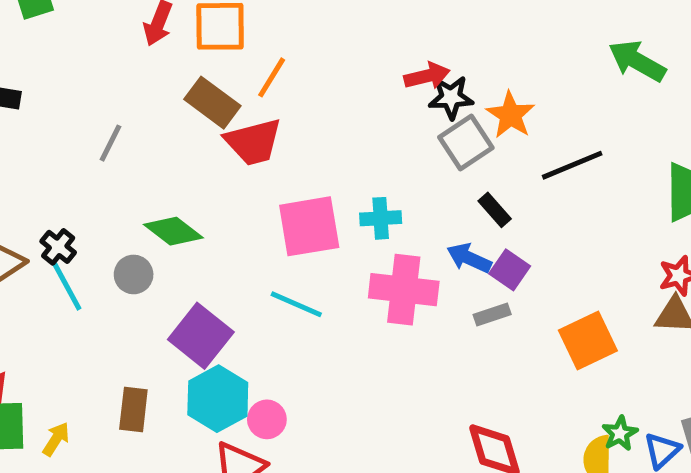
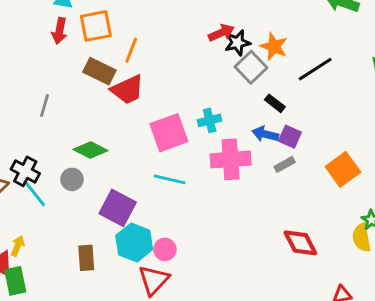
black cross: (58, 247) -> (25, 171), size x1.4
yellow arrow: (56, 439) -> (18, 246), moved

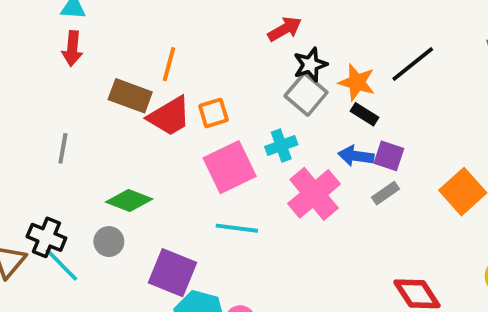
orange square: (96, 26) -> (213, 113), moved, size x0.7
black star: (237, 43) -> (310, 65), moved
orange star: (274, 46) -> (357, 82), moved
gray square: (251, 67) -> (306, 94), moved
pink cross: (231, 159) -> (314, 194), turned -30

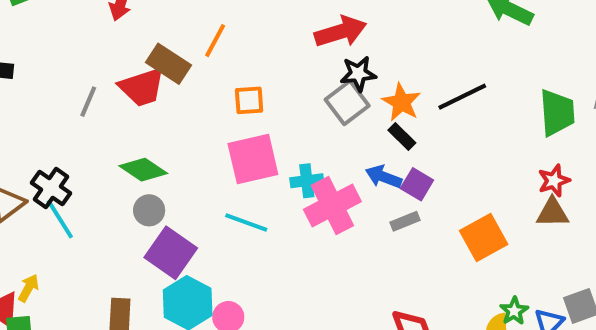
red arrow: (285, 29) -> (341, 32), size x1.4
red trapezoid: (169, 116) -> (142, 87), moved
cyan cross: (281, 146) -> (307, 181), moved
gray circle: (109, 242) -> (149, 210), moved

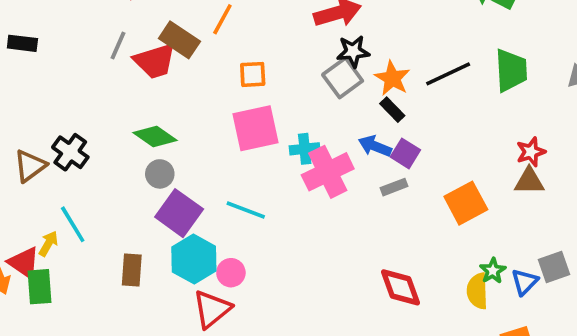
gray line: (88, 102) -> (118, 46), moved
green trapezoid: (557, 113) -> (511, 70), moved
cyan line: (60, 219) -> (73, 224), moved
cyan line: (246, 223) -> (246, 210), moved

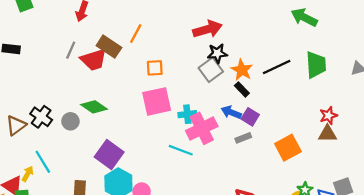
gray circle: (160, 174) -> (70, 121), moved
cyan line: (246, 210) -> (181, 150), moved

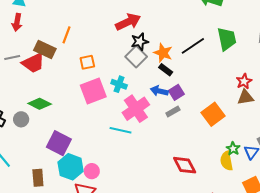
gray line: (71, 50) -> (12, 58), turned 63
cyan cross: (187, 114) -> (119, 84), moved, turned 35
purple square: (250, 117) -> (176, 92), turned 35

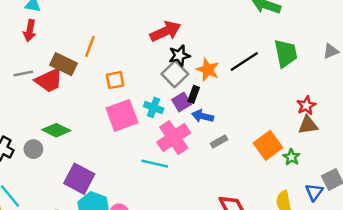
black rectangle: (166, 70) -> (194, 94), moved, turned 72
purple square: (176, 92) -> (182, 102), moved
green star: (233, 149) -> (292, 157), moved

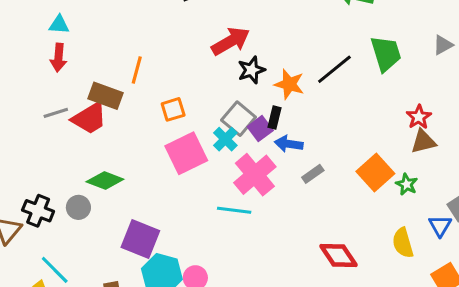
gray square: (175, 74) -> (239, 119), moved
cyan cross: (154, 107) -> (225, 139), turned 30

